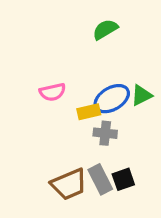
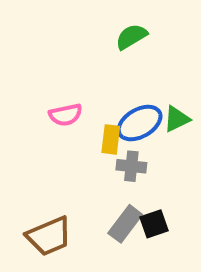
yellow rectangle: (89, 112) -> (111, 139), turned -70
gray rectangle: (100, 179) -> (125, 224), turned 64
brown trapezoid: (69, 184) -> (49, 236), moved

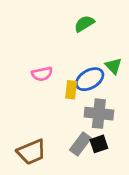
green triangle: (177, 119) -> (113, 66), moved, turned -48
gray cross: (131, 166) -> (99, 114), moved, size x1.5

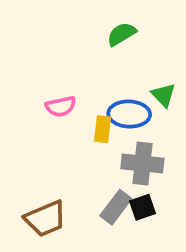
blue ellipse: (90, 79) -> (129, 114), turned 32

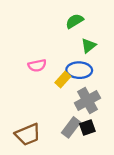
green triangle: (163, 95) -> (89, 46), moved, turned 35
yellow rectangle: (103, 129) -> (63, 79), turned 35
gray cross: (142, 163) -> (87, 101), turned -35

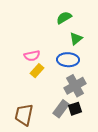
yellow rectangle: (63, 79) -> (37, 71), moved
brown trapezoid: (28, 134) -> (24, 115), turned 125

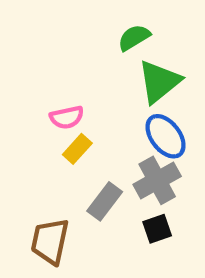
green triangle: (76, 39) -> (159, 82), size x1.6
blue ellipse: (68, 60) -> (166, 136), moved, turned 50
gray rectangle: (61, 109) -> (105, 201), moved

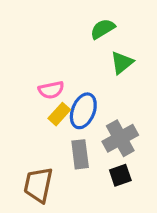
green triangle: (159, 82) -> (122, 63), size x0.7
blue ellipse: (166, 136) -> (83, 111), moved, turned 60
gray rectangle: (105, 201) -> (80, 154), turned -44

